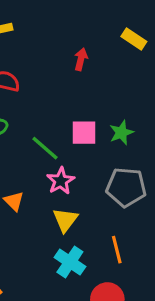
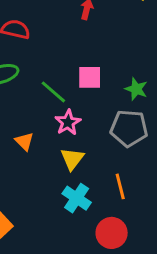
green star: (121, 133) -> (136, 89), moved, turned -30

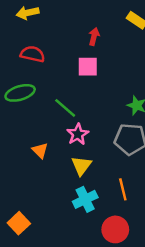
pink square: (90, 77) -> (88, 67), moved
cyan cross: (77, 198) -> (85, 199), turned 30

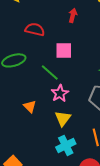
red semicircle: (33, 54) -> (35, 29), moved
pink square: (88, 67) -> (64, 50), moved

